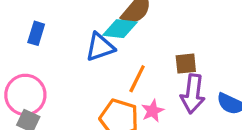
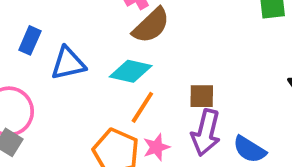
cyan diamond: (120, 29) -> (131, 71), moved
blue triangle: (100, 47) -> (68, 63), moved

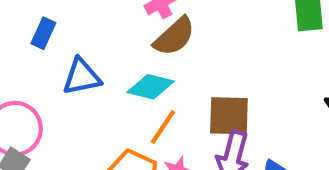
blue rectangle: (30, 40) -> (43, 33), moved
brown square: (202, 96) -> (229, 116), size x1.5

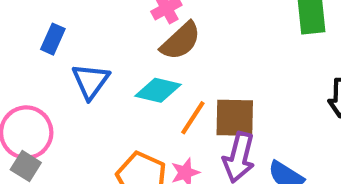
blue triangle: (82, 77) -> (91, 81), turned -42
orange line: (163, 127) -> (193, 118), moved

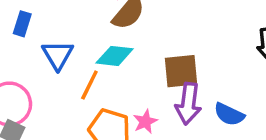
orange line: (193, 118) -> (89, 85), moved

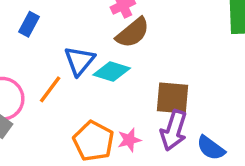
blue triangle: (58, 55) -> (79, 61), moved
orange line: (89, 85) -> (50, 89), moved

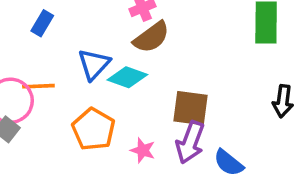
orange line: (50, 89) -> (38, 86), moved, turned 48
pink star: (129, 140) -> (143, 150), turned 30
orange pentagon: (94, 141) -> (94, 129), moved

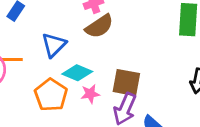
cyan diamond: (127, 77) -> (77, 73), moved
pink star: (143, 150) -> (90, 94), moved, turned -30

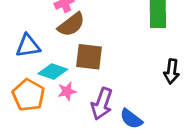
blue triangle: (54, 45) -> (28, 46), turned 40
brown square: (126, 83) -> (89, 57), moved

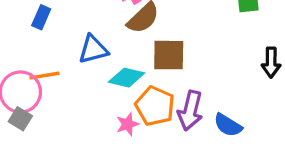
pink star: (67, 91) -> (128, 124), moved
orange pentagon: (28, 95) -> (155, 106), moved

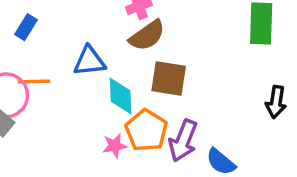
blue rectangle: (41, 17) -> (26, 27), moved
cyan diamond: (127, 78) -> (121, 96), turned 66

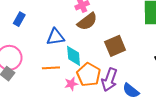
brown square: (169, 79) -> (115, 46), moved, turned -30
orange line: (34, 82) -> (51, 68), moved

